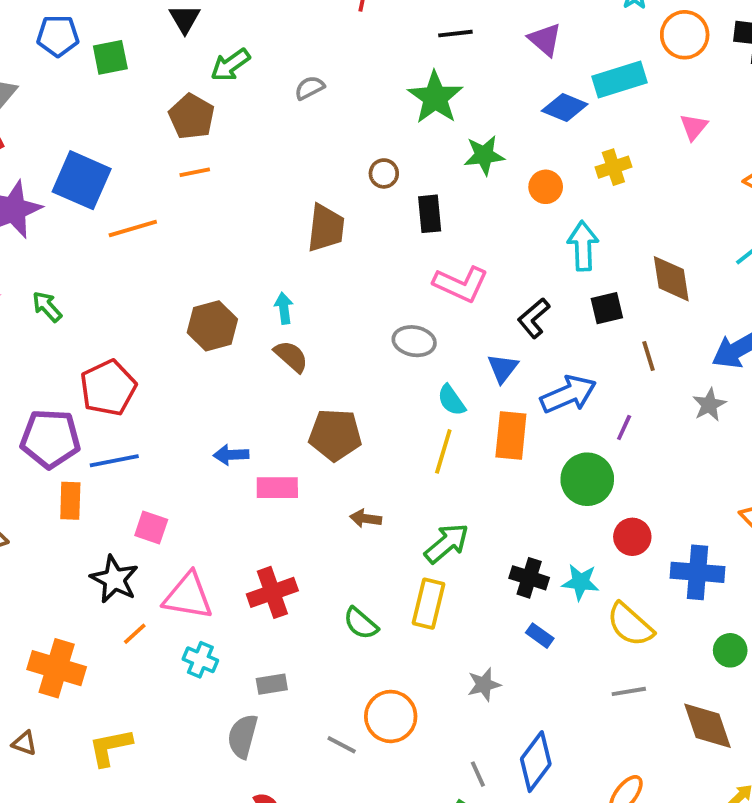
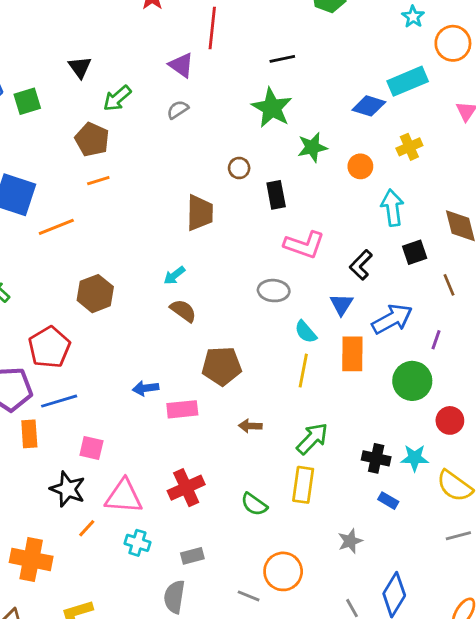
purple triangle: (545, 40) -> (181, 65), moved
cyan arrow: (284, 308) -> (174, 275), turned -115
brown hexagon: (212, 326) -> (95, 294), moved

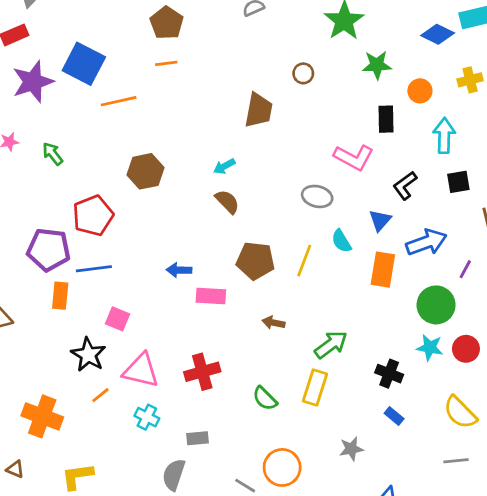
black rectangle: (276, 195) -> (386, 119), moved
yellow line: (303, 371) -> (304, 261), moved
cyan star: (415, 458) -> (430, 347), moved

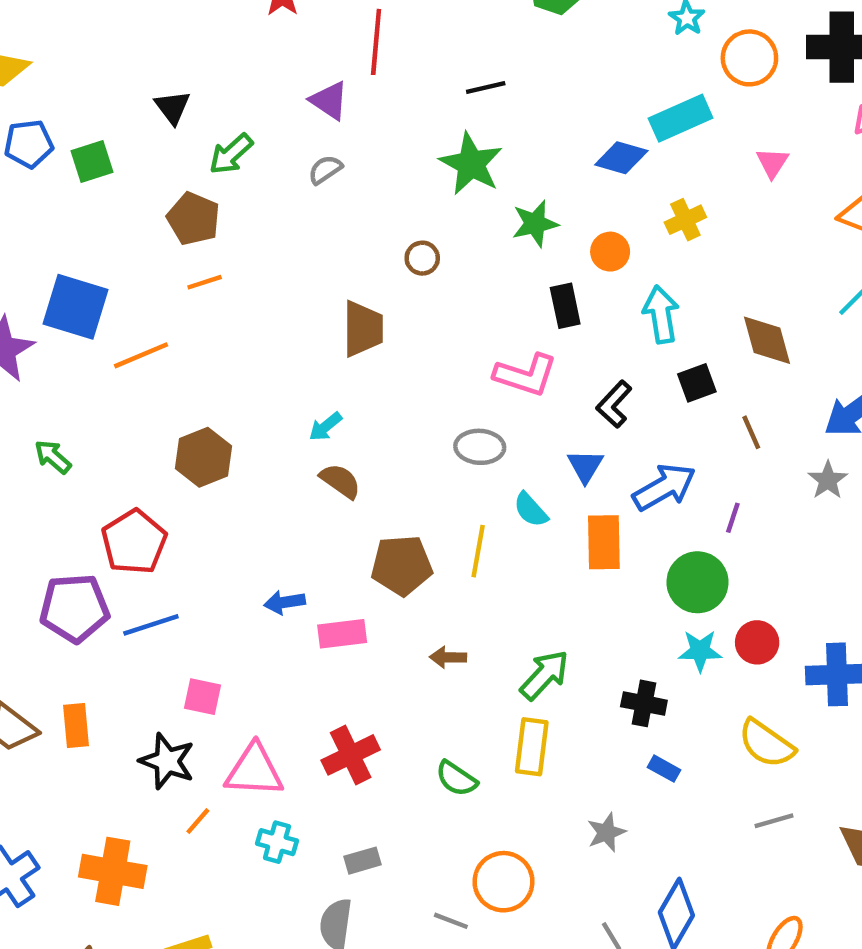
orange rectangle: (60, 296) -> (76, 725), moved

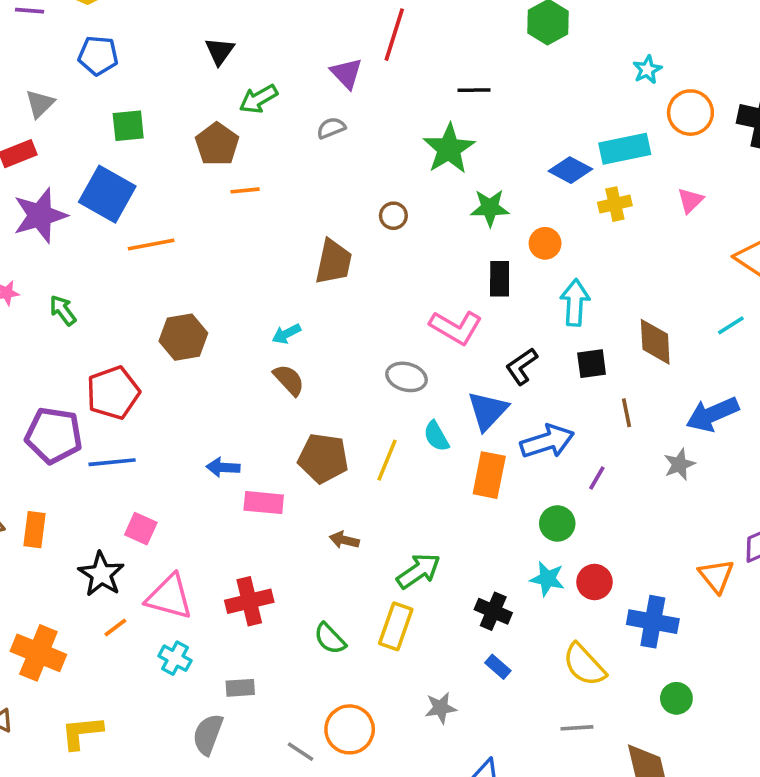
green square: (92, 162) -> (128, 126), moved
yellow cross: (685, 220) -> (615, 204), moved
orange line: (205, 282) -> (245, 190), moved
blue triangle: (585, 466) -> (488, 411), size x1.4
green circle: (697, 582) -> (557, 523), size x0.7

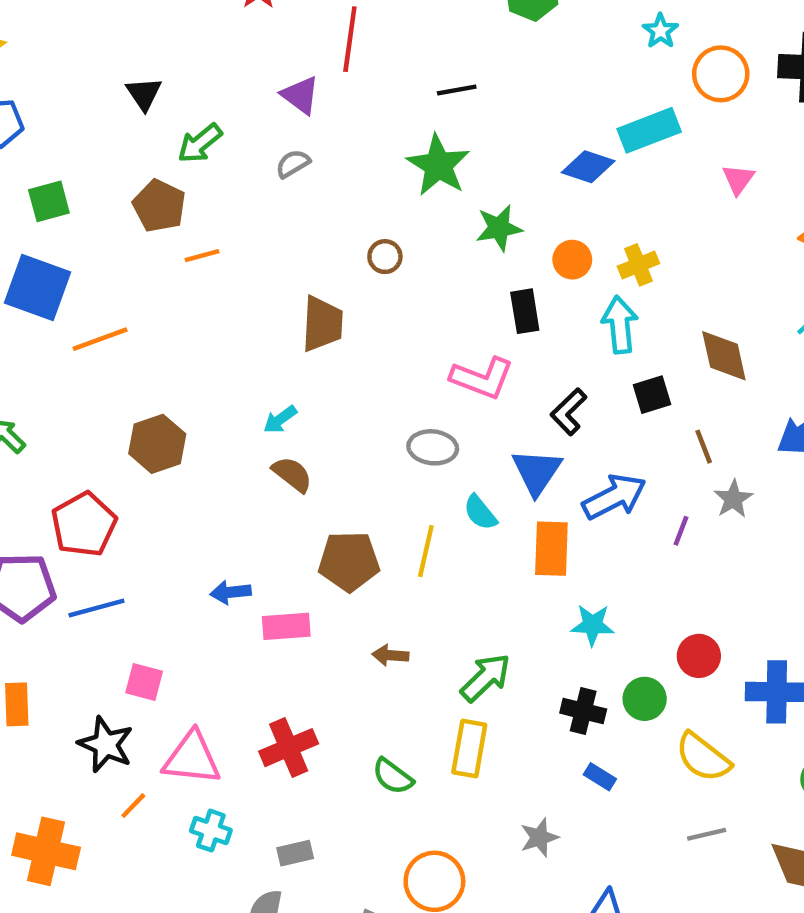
yellow cross: (615, 204) -> (638, 265), moved
gray star: (679, 464) -> (733, 499), moved
green circle: (557, 523) -> (645, 699), moved
cyan star: (547, 579) -> (593, 625), moved

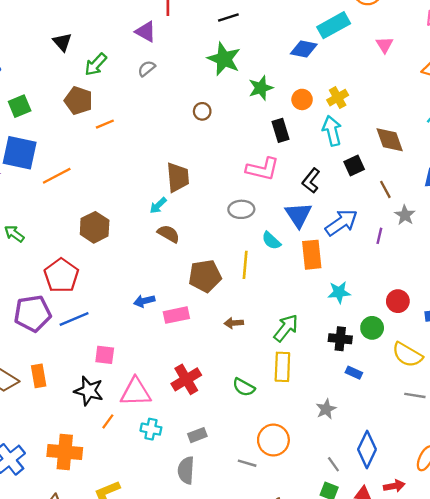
brown trapezoid: (322, 324) -> (178, 177), moved
gray line: (707, 834) -> (415, 395), turned 30

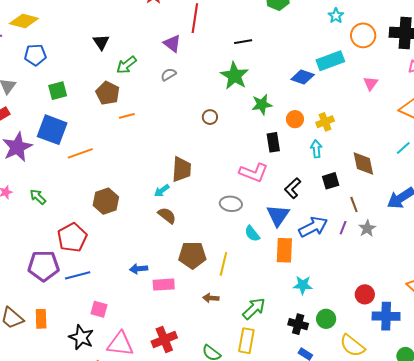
cyan arrow: (332, 131) -> (316, 149), size x0.7
purple line: (379, 236) -> (343, 228), moved
yellow line: (245, 265) -> (223, 264), moved
red circle: (398, 301) -> (365, 294), moved

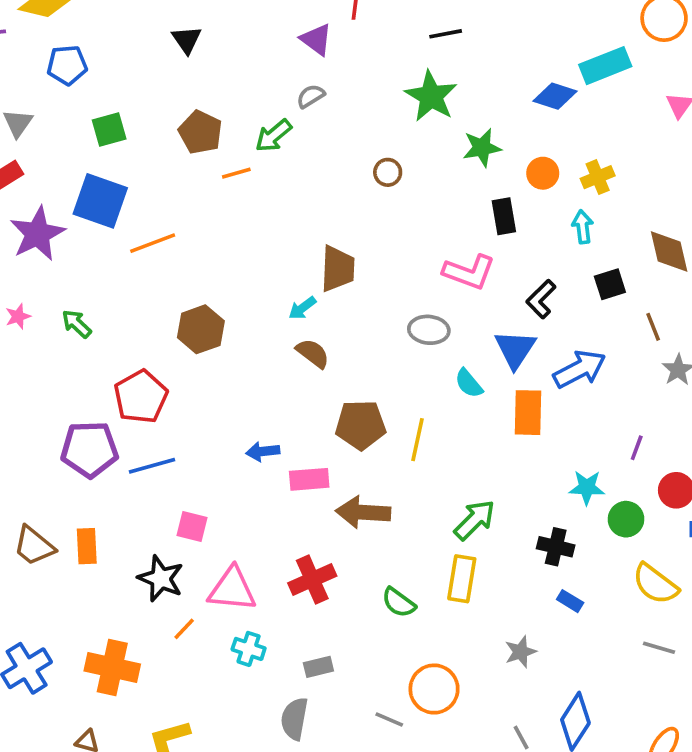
green arrow: (126, 65) -> (273, 136), moved
purple line: (343, 228) -> (637, 448), moved
cyan star: (303, 285) -> (587, 487), moved
brown arrow: (211, 298) -> (363, 512), moved, size x1.8
green circle: (326, 319) -> (626, 519), moved

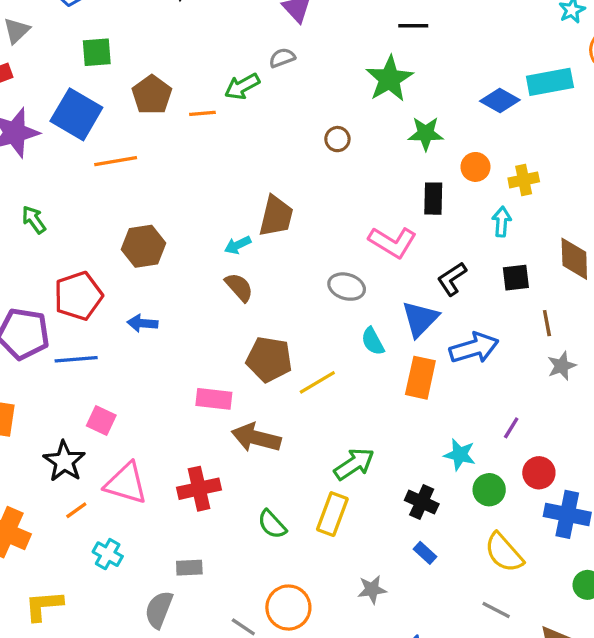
brown pentagon: (200, 132) -> (152, 95), moved
yellow line: (417, 440) -> (317, 382), turned 36
blue arrow: (263, 451) -> (143, 323), moved
cyan cross: (249, 649) -> (108, 554), moved

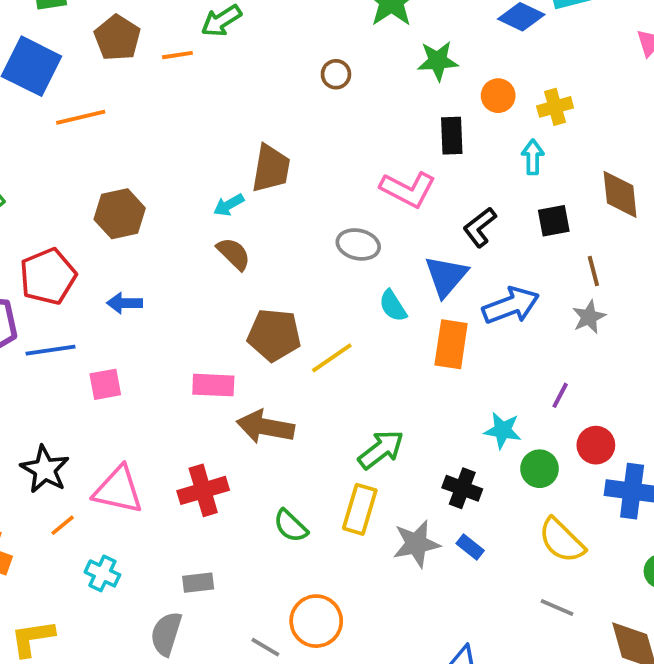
gray star: (562, 366) -> (589, 317), moved
pink square: (101, 420) -> (105, 384), moved, turned -32
gray star: (372, 589) -> (416, 544), moved, size x1.4

